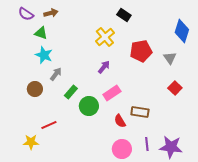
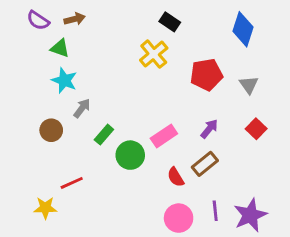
black rectangle: (124, 15) -> (170, 22), moved
blue diamond: (182, 31) -> (243, 29), moved
purple arrow: (104, 67) -> (209, 129), moved
brown rectangle: (140, 112) -> (205, 164), turned -48
purple star: (171, 147) -> (250, 215), turned -30

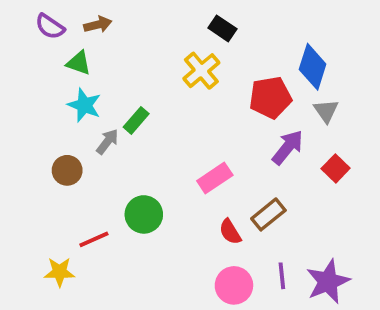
blue diamond: (243, 29) -> (313, 67), moved
purple arrow: (209, 129) -> (288, 147), moved, size x1.4
green rectangle: (104, 135) -> (136, 120), moved
green circle: (130, 155) -> (144, 214), moved

